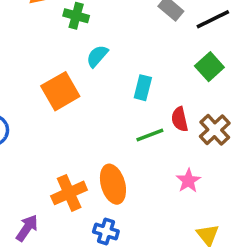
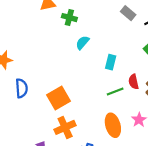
orange square: (60, 91) -> (59, 98), moved
orange ellipse: (113, 184) -> (113, 125), moved

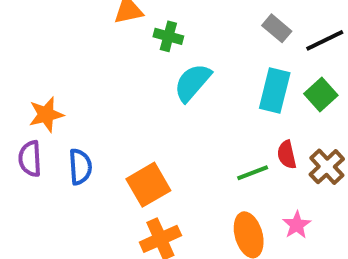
cyan semicircle: (82, 43) -> (192, 82), size x1.5
cyan rectangle: (111, 62) -> (275, 91), moved, size x1.5

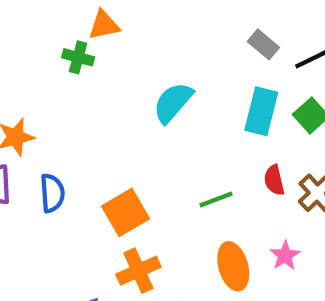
green cross: (168, 36) -> (78, 57), moved
green line: (253, 173) -> (216, 200), moved

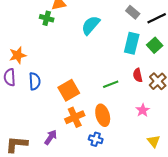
cyan semicircle: (173, 103) -> (91, 25), moved
orange ellipse: (233, 266) -> (103, 115), moved

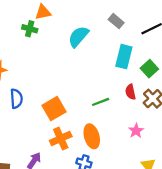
gray rectangle: (133, 12) -> (116, 21), moved
green square: (155, 45) -> (149, 69), moved

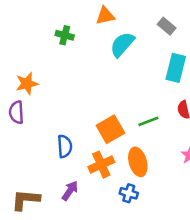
orange triangle: (43, 12) -> (105, 16), moved
blue semicircle: (16, 99) -> (65, 146), moved
orange square: (54, 109) -> (110, 129), moved

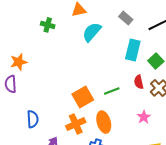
blue semicircle: (65, 146) -> (33, 119), moved

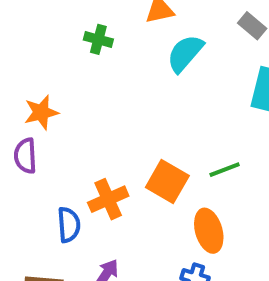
orange square: (83, 97) -> (167, 181), turned -30
orange cross: (76, 124) -> (108, 199), moved

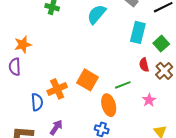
green line: (225, 170) -> (123, 85), moved

